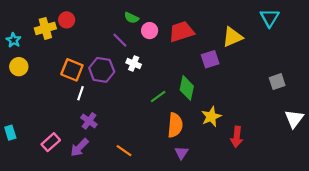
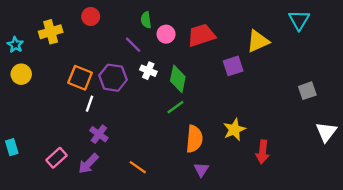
green semicircle: (131, 18) -> (146, 20), turned 56
red circle: (67, 20) -> (91, 16), moved
green diamond: (187, 88) -> (178, 79), moved

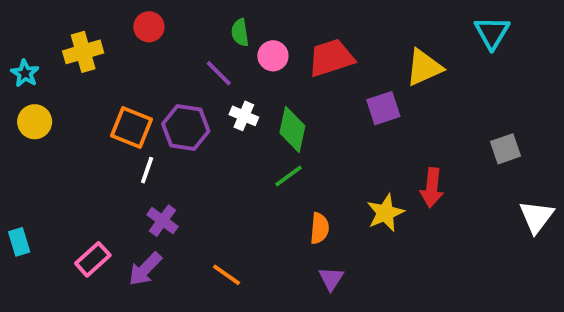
orange semicircle: (194, 139) -> (319, 228), size x0.7
red arrow: (263, 152) -> (432, 188), moved

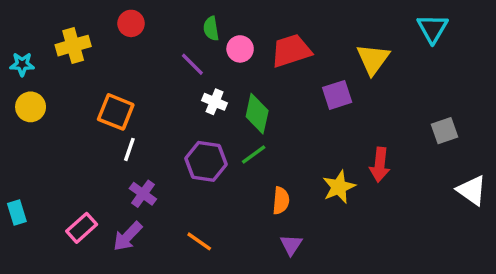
yellow triangle: (424, 67) -> (373, 59), turned -30
cyan star: (25, 73) -> (22, 64), turned -30
purple hexagon: (186, 128) -> (206, 161), moved
white triangle: (536, 217) -> (472, 190), turned -32

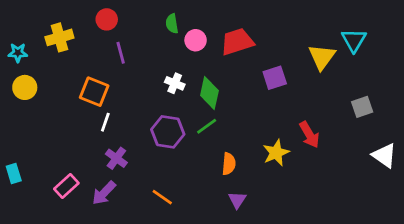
cyan triangle: (433, 29) -> (354, 40), moved
yellow triangle: (373, 59) -> (322, 57), moved
purple line: (192, 64) -> (121, 53), moved, turned 30
red arrow: (380, 165) -> (309, 135), turned -36

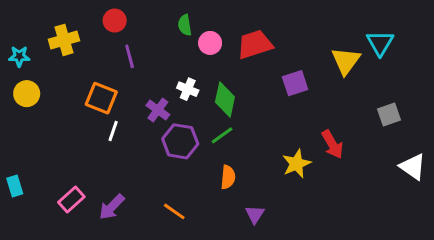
purple cross: (116, 158) -> (158, 110), moved
orange semicircle: (229, 164) -> (228, 177), moved

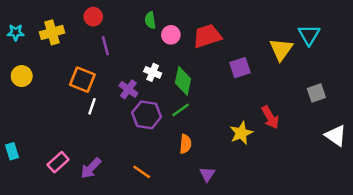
cyan star: (19, 56) -> (16, 32), moved

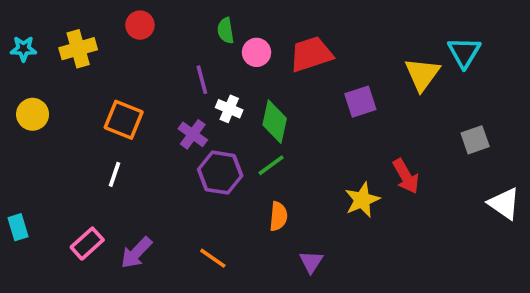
purple line: (105, 46) -> (202, 80), moved
white line: (92, 106) -> (114, 174), moved

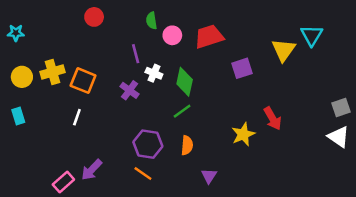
yellow cross: (78, 49) -> (52, 72), moved
gray square: (475, 140) -> (341, 107), moved
purple hexagon: (220, 173) -> (148, 144), moved
cyan rectangle: (18, 227) -> (18, 116), moved
pink rectangle: (87, 244) -> (63, 182), moved

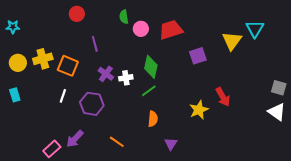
purple line: (136, 54) -> (95, 44), moved
white cross: (154, 73) -> (126, 78), moved, turned -32
gray square: (341, 107) -> (279, 88), turned 35
purple hexagon: (148, 144) -> (92, 104), moved

